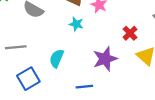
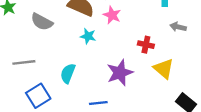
red cross: (130, 33) -> (146, 45), turned -32

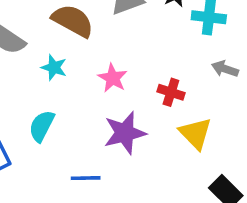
pink star: (112, 15) -> (113, 78), moved
cyan star: (88, 36) -> (54, 68), moved

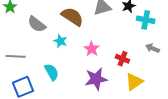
cyan semicircle: (42, 126) -> (52, 72), turned 120
yellow triangle: (195, 133) -> (134, 82), turned 36

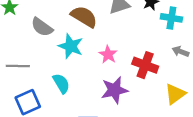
cyan star: (60, 41) -> (71, 46), size x1.5
red cross: (122, 59) -> (145, 65), size x1.5
yellow triangle: (134, 82) -> (175, 94), moved

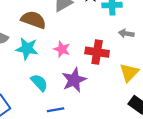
cyan semicircle: (61, 83) -> (39, 83), moved

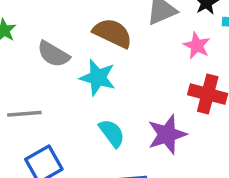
pink star: (62, 49) -> (197, 46), moved

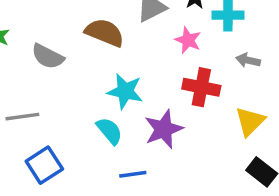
cyan star: (98, 78) -> (125, 91), moved

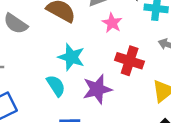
pink star: (188, 40) -> (112, 23), moved

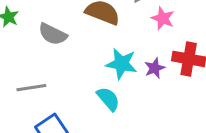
purple star: (97, 89) -> (155, 68), moved, size x0.6

